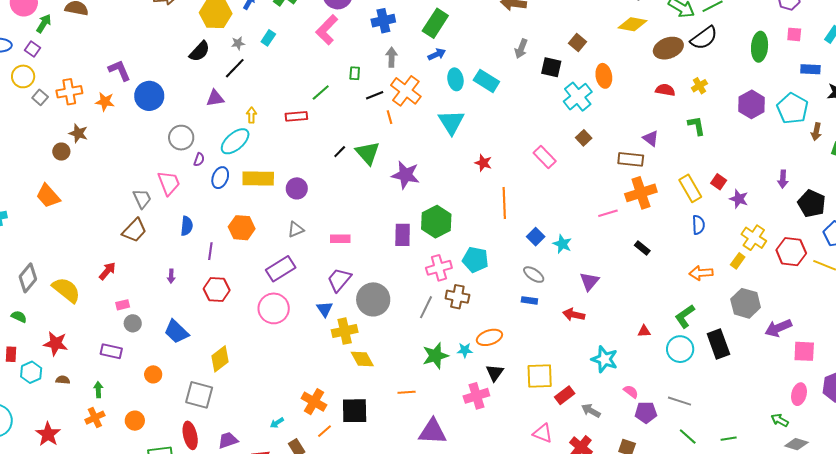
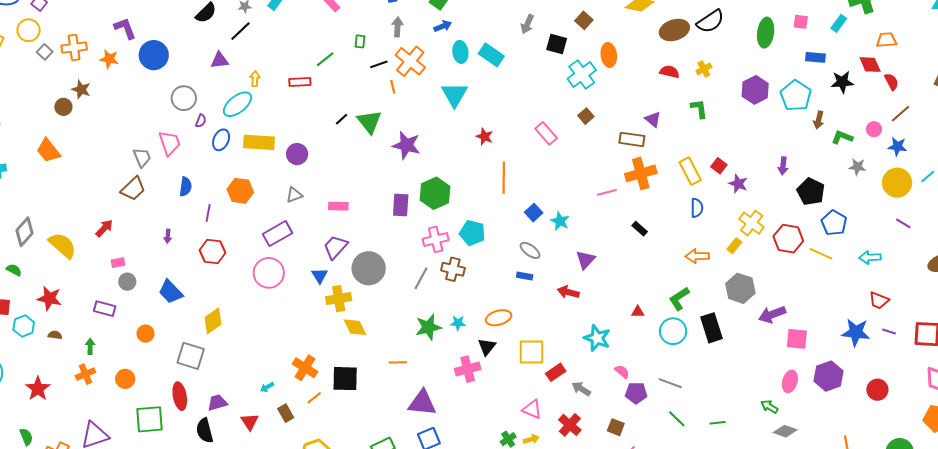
orange ellipse: (489, 337) -> (499, 318), moved

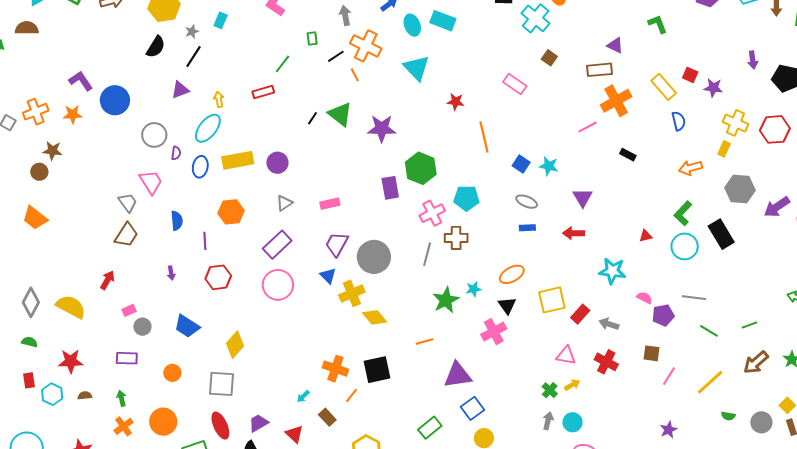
orange circle: (125, 379) -> (163, 422), size x1.4

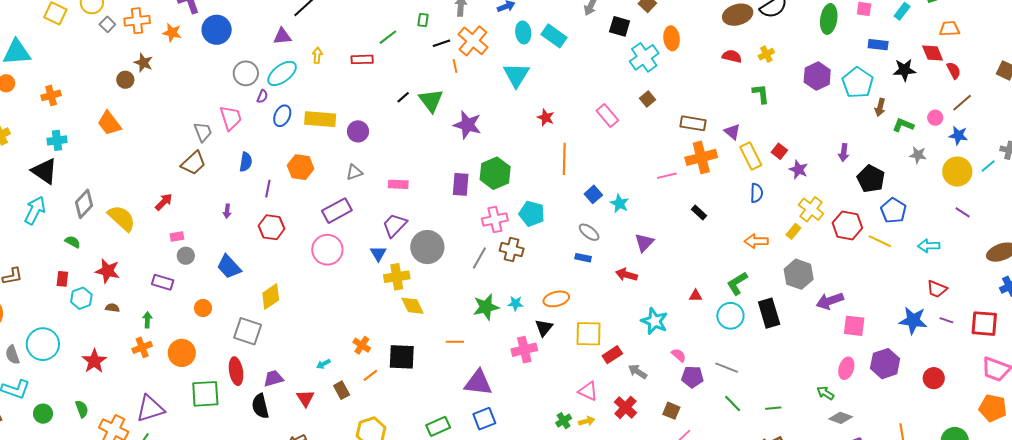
purple triangle: (615, 45) -> (732, 132), moved
cyan ellipse: (208, 128) -> (282, 73), moved
orange cross: (335, 369) -> (362, 345), size x0.7

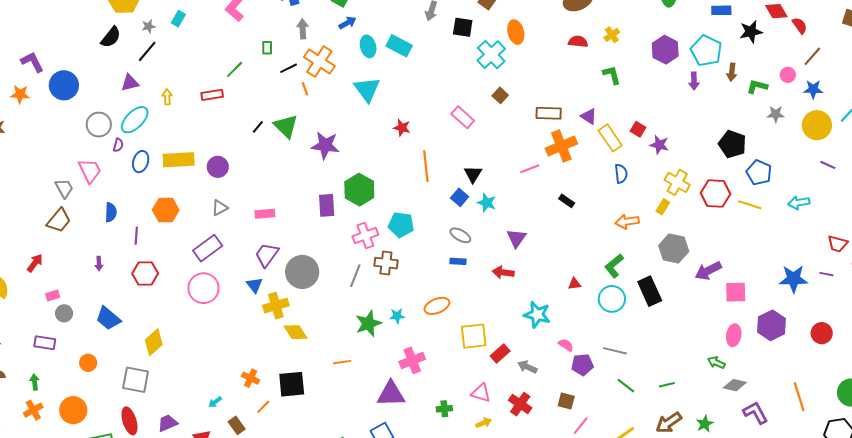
purple arrow: (844, 153) -> (694, 81), moved
red trapezoid: (937, 289) -> (838, 244), moved
black triangle: (544, 328) -> (473, 174), moved
purple triangle: (478, 383) -> (391, 394), moved
green cross: (564, 421) -> (444, 409), moved, turned 35

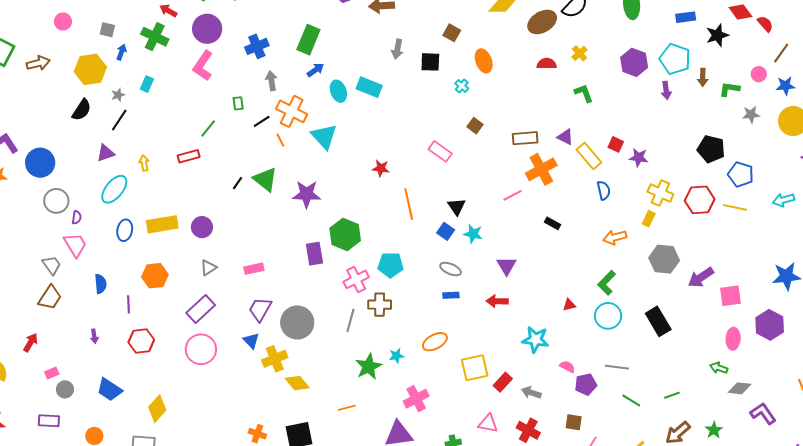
cyan cross: (491, 55) -> (462, 86), size x0.5
cyan triangle: (367, 89) -> (324, 136), moved
gray circle: (99, 125) -> (56, 201), moved
purple semicircle: (118, 145) -> (77, 217), moved
black rectangle: (650, 291) -> (658, 321), moved

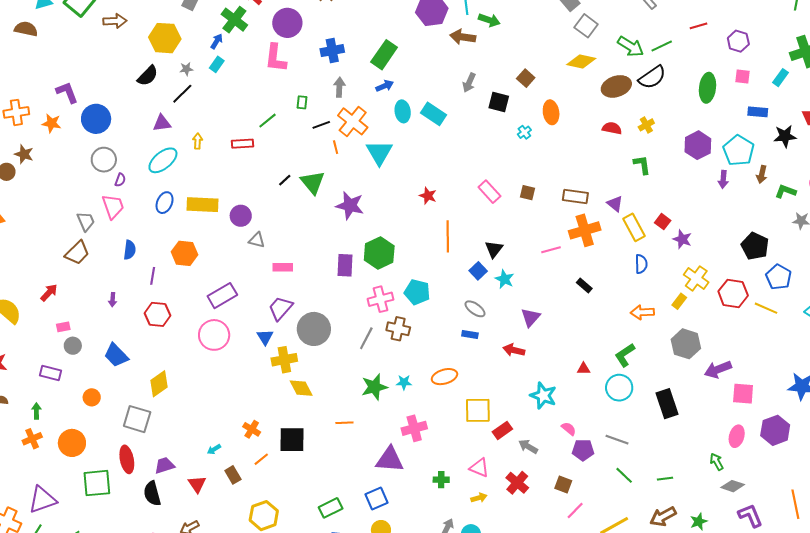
blue arrow: (121, 52) -> (217, 41), moved
pink L-shape: (203, 66) -> (275, 58), turned -40
brown square: (475, 126) -> (528, 193), moved, turned -35
gray triangle: (208, 268) -> (257, 240), moved, turned 36
green arrow: (719, 368) -> (717, 462), turned 30

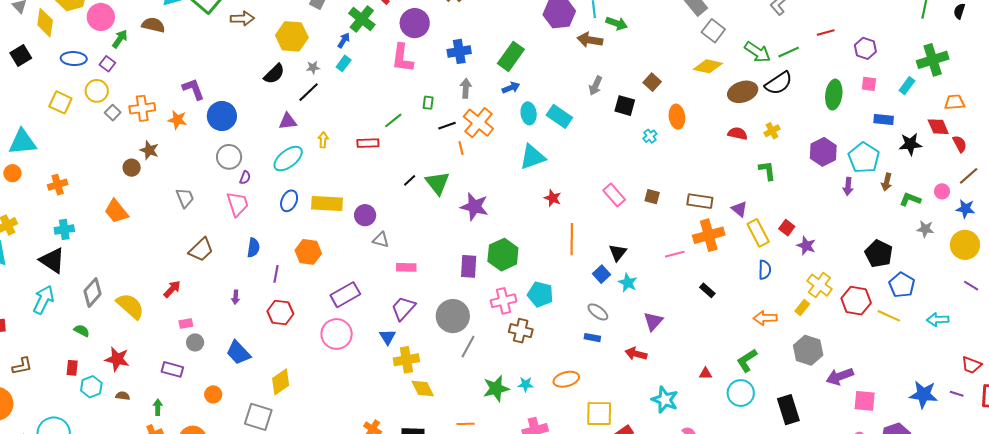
cyan triangle: (379, 153) -> (532, 157), moved, turned 40
gray trapezoid: (86, 221) -> (185, 198), moved
gray circle: (314, 329) -> (453, 316), moved
gray line: (366, 338) -> (468, 347), moved

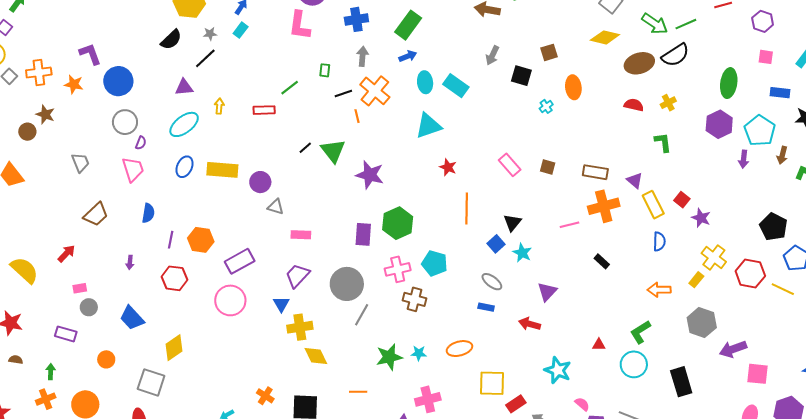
brown square: (652, 82) -> (549, 52), turned 30
green ellipse: (834, 95) -> (729, 83), moved
orange hexagon: (308, 252) -> (201, 240), moved

